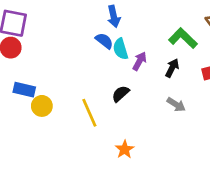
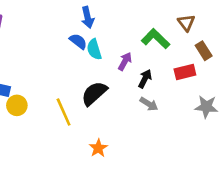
purple arrow: (140, 61) -> (125, 61), moved
black arrow: (172, 68) -> (145, 79), moved
black semicircle: (121, 94) -> (94, 93), size x1.5

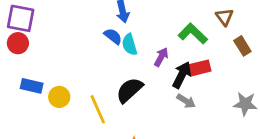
red rectangle: (185, 72) -> (200, 68), moved
black arrow: (145, 79) -> (182, 75), size x1.4
yellow circle: (17, 105) -> (59, 97), moved

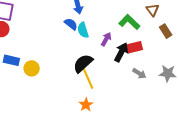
gray arrow: (186, 101) -> (139, 73), moved
yellow line: (98, 109) -> (88, 78), moved

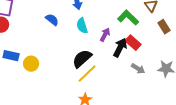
blue semicircle: (71, 24) -> (52, 20), moved
red rectangle: (134, 47) -> (133, 43), turned 56
yellow line: (88, 78) -> (87, 74), turned 70

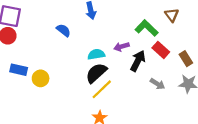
cyan semicircle: (82, 26) -> (96, 54), moved, turned 98
brown rectangle: (164, 27) -> (186, 59), moved
purple arrow: (105, 35) -> (121, 47), turned -136
red rectangle: (133, 43) -> (161, 50), moved

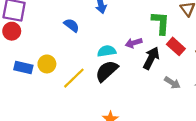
green L-shape: (147, 28) -> (161, 23), turned 50
yellow circle: (41, 78) -> (47, 64), moved
yellow line: (102, 89) -> (74, 78), moved

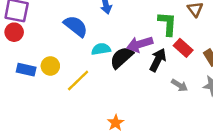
blue semicircle: (72, 25) -> (76, 26), size x1.5
purple arrow: (134, 43) -> (140, 44), size x1.5
cyan semicircle: (107, 51) -> (101, 49), moved
black semicircle: (107, 71) -> (122, 58), moved

